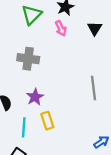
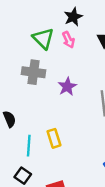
green triangle: (32, 15) -> (43, 38), moved, turned -30
purple star: (35, 97) -> (67, 87), moved

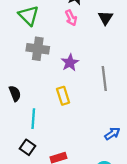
green triangle: (43, 38) -> (29, 16), moved
yellow rectangle: (54, 138) -> (63, 96), moved

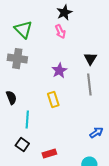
black triangle: (105, 18) -> (90, 59), moved
gray cross: (38, 49) -> (17, 59), moved

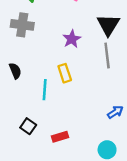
black triangle: (90, 59) -> (108, 25), size x1.5
cyan line: (27, 120) -> (45, 90), moved

